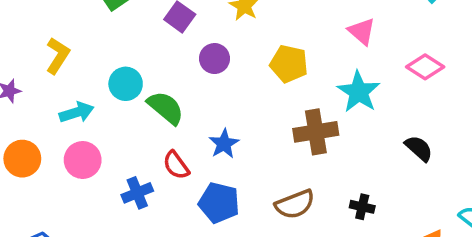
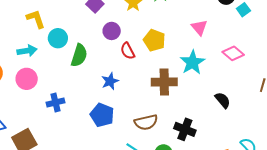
yellow L-shape: (58, 56) -> (36, 19), moved, turned -60
green semicircle: (166, 108) -> (79, 55), turned 60
red semicircle: (176, 165) -> (128, 51), moved
black cross: (362, 207) -> (185, 129), size x1.5

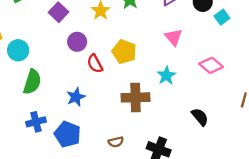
green semicircle: (79, 55) -> (32, 82), moved
cyan star: (192, 62) -> (166, 76), size x0.7
blue cross: (56, 102) -> (36, 122), moved
brown semicircle: (146, 122) -> (116, 142), size x0.6

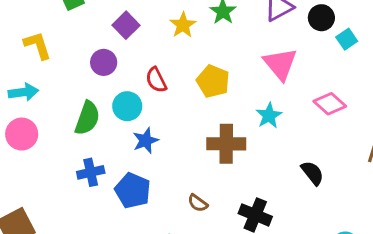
pink triangle: (174, 37) -> (280, 64), size x1.4
purple circle: (77, 42) -> (104, 62), moved
cyan circle: (18, 50) -> (127, 106), moved
red semicircle: (95, 64) -> (156, 80), moved
brown semicircle: (116, 142) -> (198, 203), turned 48

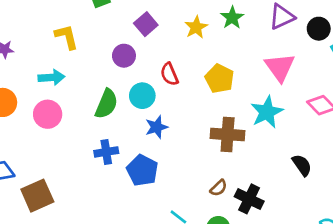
cyan star: (269, 116) -> (267, 112), size x1.4
brown semicircle: (198, 203) -> (219, 188), moved, turned -84

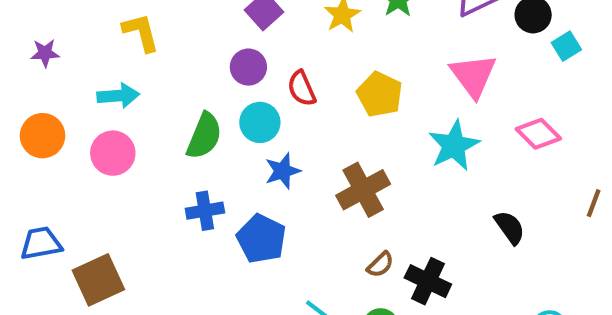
purple circle: (124, 56) -> (248, 67), moved
brown cross: (228, 134) -> (363, 190), moved, turned -32

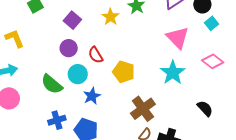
cyan square: (566, 46) -> (211, 23), moved
yellow pentagon: (380, 94) -> (124, 72), moved
green semicircle: (204, 136) -> (52, 84), turned 115
brown cross: (363, 190) -> (143, 109), moved

